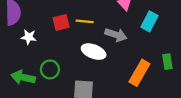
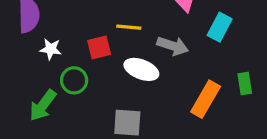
red square: (61, 22) -> (99, 47), moved
green circle: (50, 69) -> (74, 80), moved
green arrow: (23, 77) -> (43, 105), turned -65

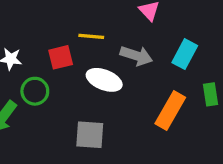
cyan rectangle: (220, 27) -> (185, 54), moved

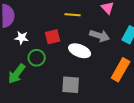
yellow line: (91, 36) -> (73, 15), moved

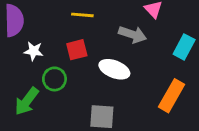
yellow line: (73, 15) -> (82, 15), moved
gray arrow: (100, 36) -> (132, 34), moved

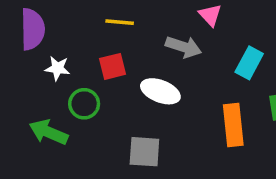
orange rectangle: (171, 96) -> (233, 125), turned -36
green arrow: (27, 101) -> (49, 132), turned 76

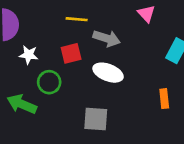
gray arrow: (184, 47) -> (107, 38), moved
orange rectangle: (233, 125) -> (164, 99), size x0.6

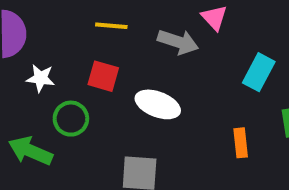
gray arrow: (107, 38) -> (178, 42), moved
red square: (71, 53) -> (103, 76), turned 30

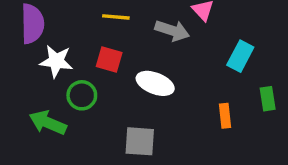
white star: (41, 78) -> (56, 61), size x1.4

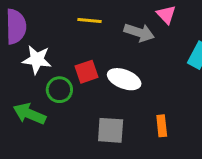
red square: (109, 60) -> (87, 72), moved, turned -35
orange rectangle: (225, 116) -> (162, 126), moved

